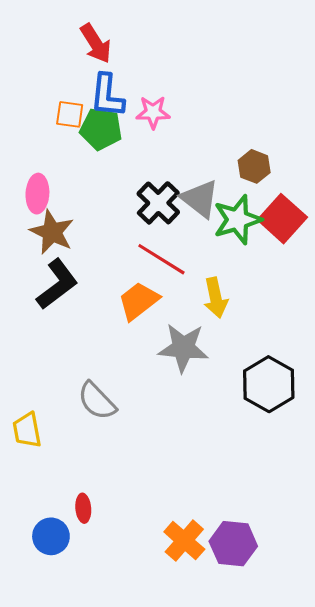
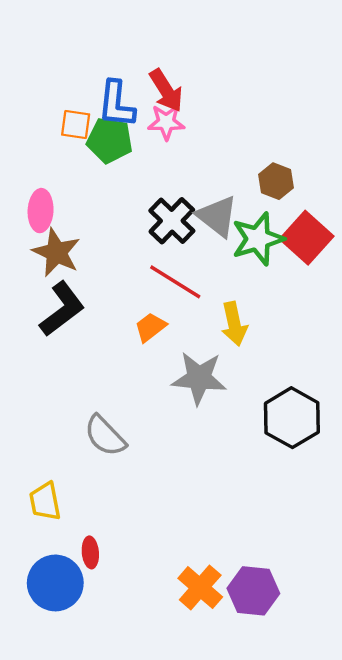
red arrow: (96, 44) -> (166, 91), moved
orange trapezoid: (138, 301) -> (150, 327), size x0.7
yellow trapezoid: (27, 430) -> (45, 501), moved
blue circle: (51, 536) -> (55, 583), size x1.4

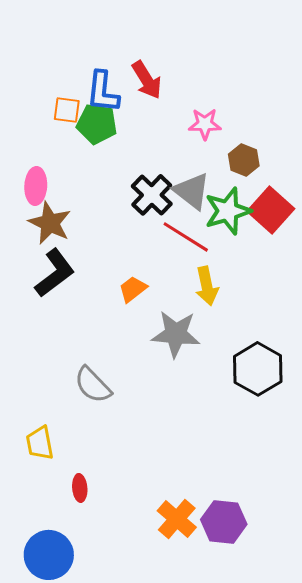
pink star: (166, 122) -> (205, 124), moved
red line: (175, 282) -> (186, 237), moved
blue circle: (55, 583) -> (49, 555), moved

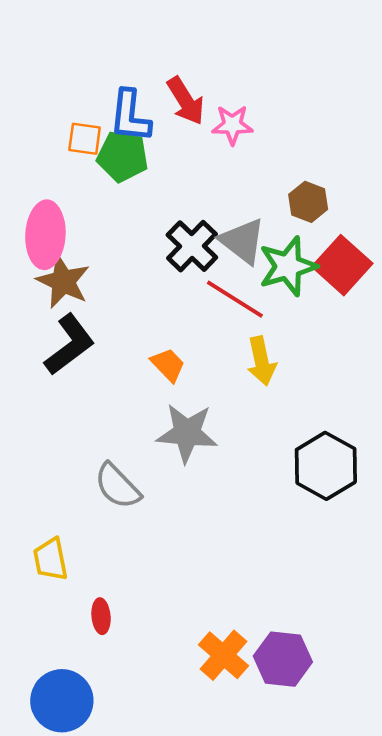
pink star: (205, 124) -> (232, 125), moved
pink ellipse: (36, 186) -> (45, 235), size x1.4
orange trapezoid: (133, 289) -> (168, 365), turned 84
gray star: (176, 334) -> (187, 433), moved

